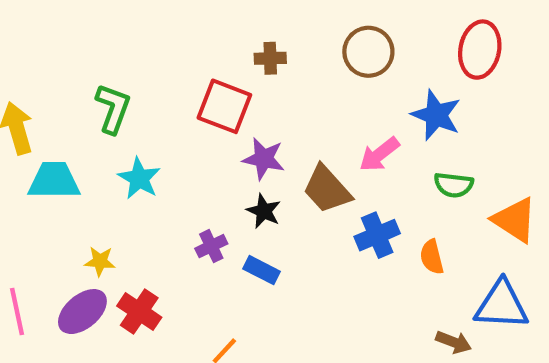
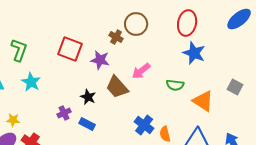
brown cross: (270, 58) -> (116, 37), moved, turned 32
blue star: (436, 115) -> (194, 53), moved
purple star: (264, 159) -> (100, 60), moved
blue cross: (377, 235) -> (144, 125), moved, turned -30
orange semicircle: (432, 257) -> (165, 134), moved

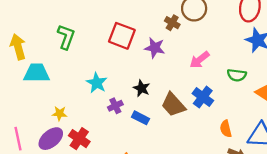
cyan star: (31, 82) -> (97, 83), moved
brown trapezoid: (117, 87) -> (173, 105), moved
blue cross: (144, 125) -> (203, 97), moved

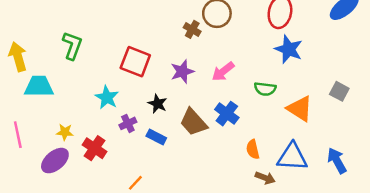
red square: (122, 36) -> (135, 62), moved
purple star: (155, 48) -> (182, 72), moved, turned -30
pink line: (18, 139) -> (18, 135), moved
red cross: (79, 139) -> (95, 148), moved

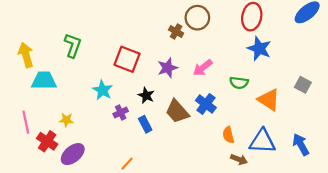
blue rectangle: (156, 137) -> (145, 124), turned 35
red cross: (95, 148) -> (47, 141), moved
purple ellipse: (55, 161) -> (73, 154), moved

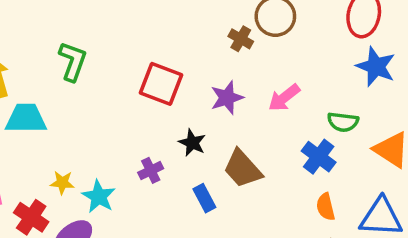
cyan star: (103, 90) -> (99, 196), moved
blue cross: (206, 104) -> (319, 157), moved
blue rectangle: (145, 124) -> (204, 198), moved

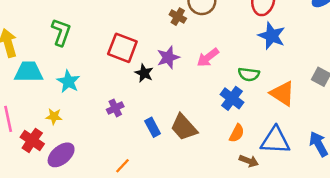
black star: (192, 143) -> (144, 73), moved
brown trapezoid: (242, 169) -> (184, 127), moved
cyan star: (99, 196) -> (68, 82), moved
orange semicircle: (326, 207) -> (237, 133), turned -138

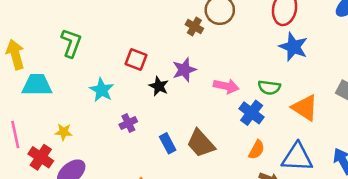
red square: (122, 48) -> (136, 60), size x0.7
pink arrow: (208, 57) -> (226, 86), moved, turned -130
cyan star: (68, 82) -> (102, 90), moved

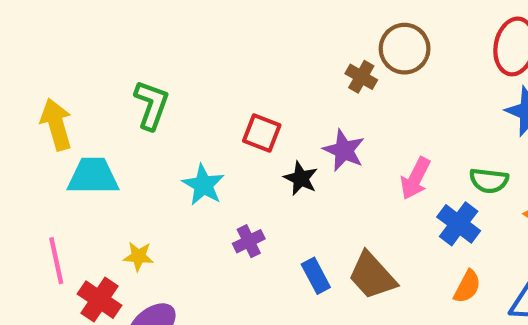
purple star: (184, 70) -> (344, 150), turned -30
pink arrow: (226, 86) -> (415, 178), turned 105

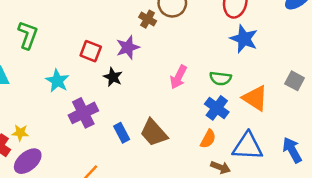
purple star: (344, 150) -> (128, 47), moved, turned 30
blue cross: (459, 224) -> (217, 108), moved
purple cross: (249, 241) -> (83, 113), size x1.6
yellow star: (138, 256) -> (20, 133), moved

